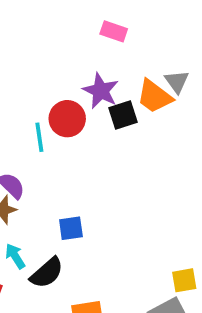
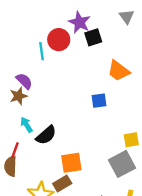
orange trapezoid: (155, 96) -> (119, 71), moved
blue square: (71, 228) -> (99, 101), moved

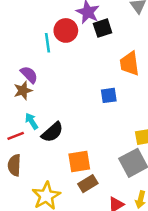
orange trapezoid: (119, 71) -> (130, 64), turned 45
red line: (15, 150) -> (16, 136), moved, turned 49
brown rectangle: (62, 183) -> (88, 184), moved

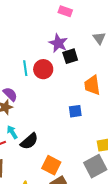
red circle: (66, 30) -> (43, 69), moved
orange square: (79, 162) -> (51, 165), turned 36

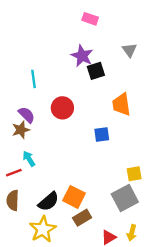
cyan line: (25, 68) -> (34, 79), moved
red circle: (43, 69) -> (62, 108), moved
black semicircle: (29, 141) -> (49, 202), moved

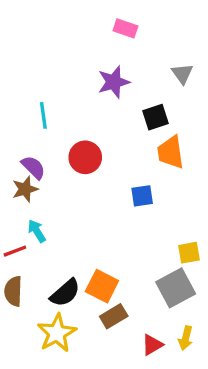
purple star: (82, 56) -> (114, 82), turned 30
black square: (96, 71) -> (156, 117), moved

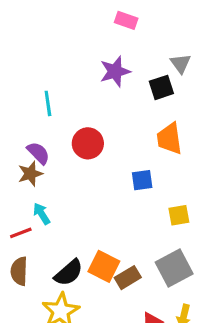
black square: (156, 117) -> (161, 87), moved
yellow square: (189, 253) -> (179, 215), moved
brown rectangle: (114, 316) -> (128, 278), moved

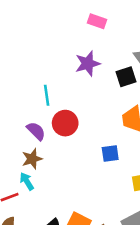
cyan line: (48, 103) -> (47, 95), moved
purple semicircle: (38, 153) -> (36, 131), moved
brown star: (30, 174) -> (32, 159), moved

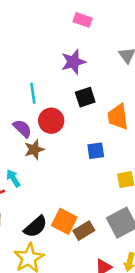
black square: (126, 77) -> (85, 97), moved
brown star: (32, 159) -> (34, 149), moved

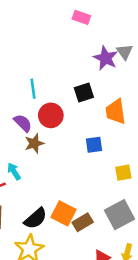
purple star: (73, 62) -> (106, 58), moved, turned -30

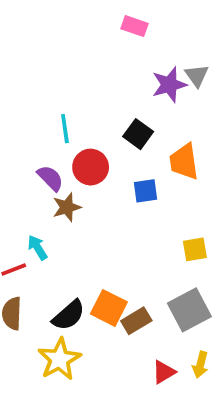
purple star: (106, 58) -> (169, 85), turned 30
black square: (84, 92) -> (138, 134), turned -36
blue square: (94, 145) -> (145, 191), moved

